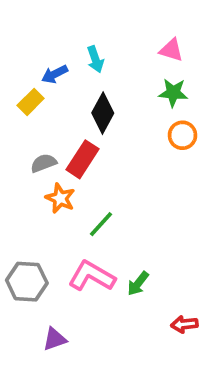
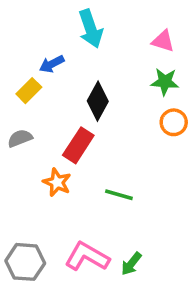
cyan arrow: (95, 59) -> (91, 29), moved, size x1.5
gray semicircle: (44, 163) -> (20, 138), moved
green line: (101, 224) -> (119, 195), moved, turned 64

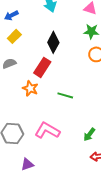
blue arrow: (52, 64) -> (11, 15), moved
green arrow: (131, 264) -> (89, 134), moved

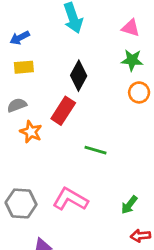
yellow rectangle: (14, 36) -> (24, 67), turned 40
orange star: (30, 88) -> (31, 132), moved

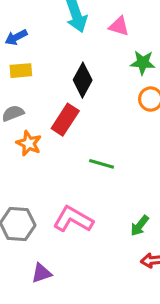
pink triangle: (131, 28) -> (119, 26), moved

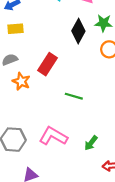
black diamond: (83, 80) -> (78, 31), moved
green arrow: (140, 226) -> (91, 143), moved

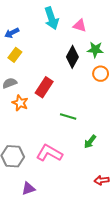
yellow rectangle: (16, 29) -> (15, 55), turned -48
green arrow: (91, 143) -> (90, 142), moved

